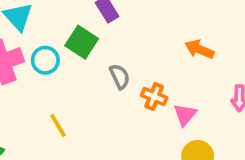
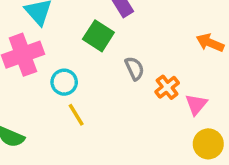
cyan circle: (45, 60) -> (64, 82), moved
orange cross: (154, 96) -> (167, 87), turned 30

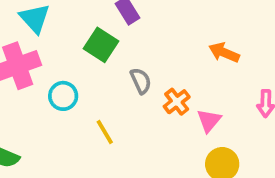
yellow line: (76, 115) -> (105, 132), moved

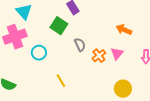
pink triangle: (209, 121) -> (117, 54), moved
yellow line: (105, 132) -> (61, 81), moved

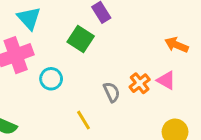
gray semicircle: (80, 45) -> (112, 92), moved
pink triangle: (117, 54) -> (166, 80), turned -40

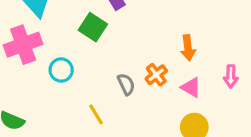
orange arrow: (176, 45) -> (188, 48), moved, turned -120
pink triangle: (166, 80) -> (191, 87), moved

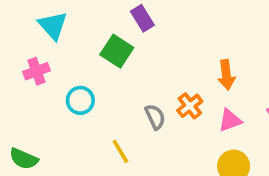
pink cross: (23, 45) -> (37, 71), size x0.6
pink triangle: (191, 87) -> (230, 120), turned -50

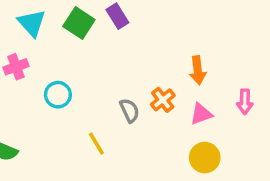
green square: (117, 51) -> (79, 23), moved

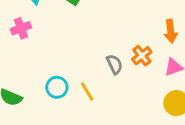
cyan circle: (58, 95) -> (57, 87), moved

